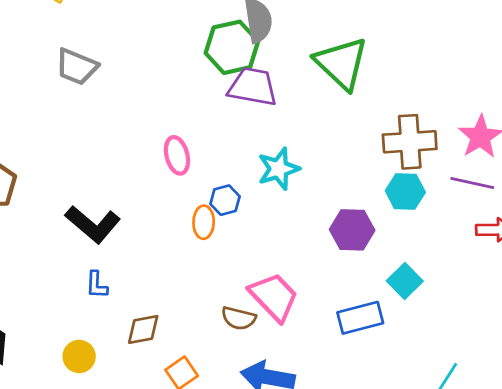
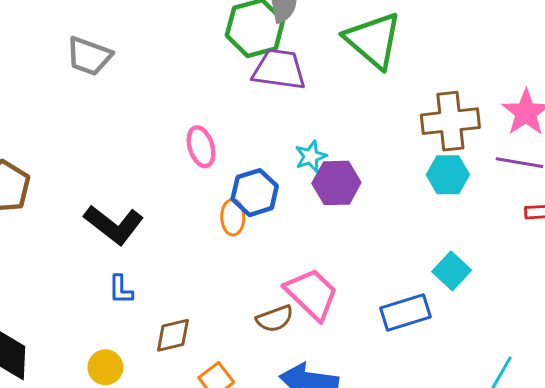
cyan star: (279, 169) -> (311, 156), size x0.7
blue hexagon: (225, 200) -> (255, 193), size x1.4
purple hexagon: (352, 230) -> (336, 183), moved
brown semicircle: (239, 318) -> (275, 319), turned -32

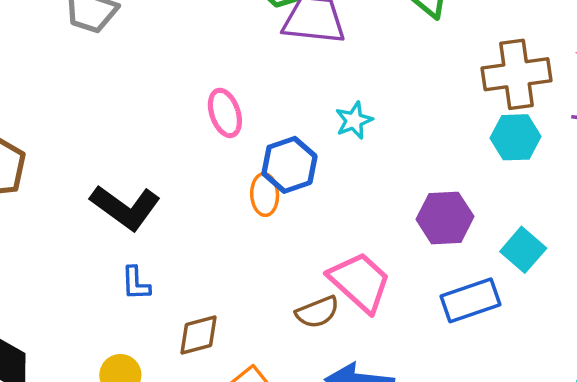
purple hexagon: (336, 183) -> (445, 218), moved

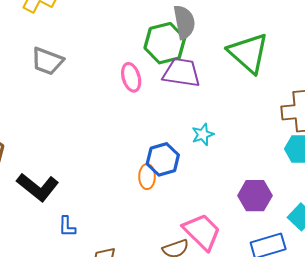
pink ellipse: (225, 113) -> (131, 77), moved
black L-shape: (125, 207) -> (38, 187), moved

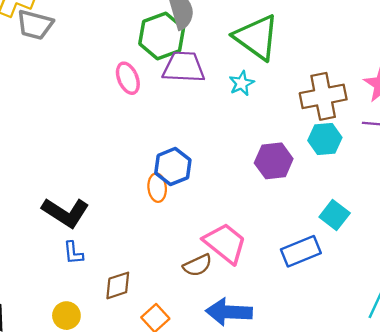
gray trapezoid: (47, 61) -> (35, 25), moved
cyan star: (203, 134) -> (242, 83), moved
black L-shape: (38, 187) -> (66, 212), moved
purple hexagon: (255, 196) -> (274, 161), moved

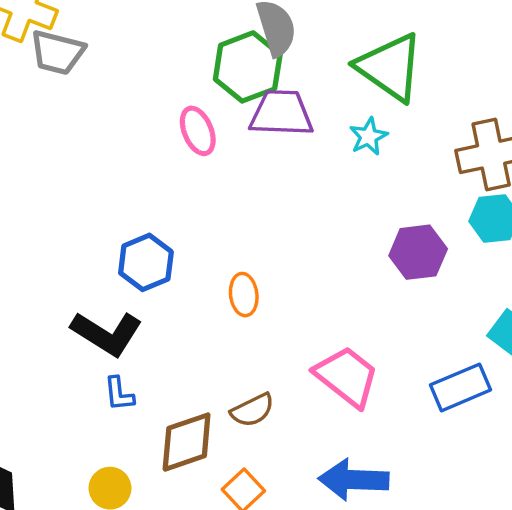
blue hexagon: (173, 167) -> (146, 262), moved
brown semicircle: (198, 265) -> (252, 410), moved
brown diamond: (118, 285) -> (187, 442), size x1.4

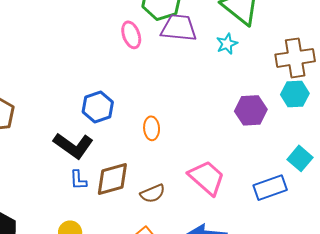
brown diamond: (187, 442) -> (112, 179), moved

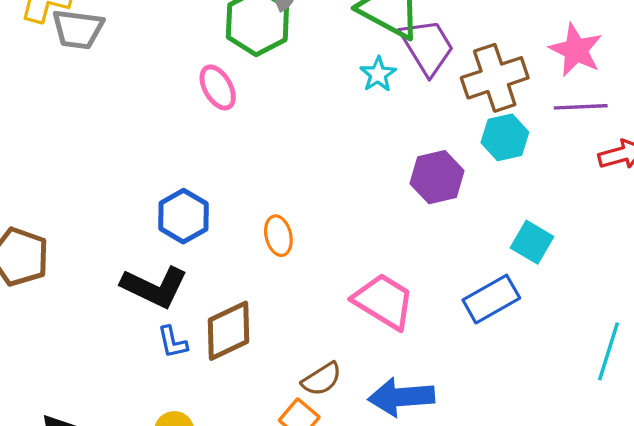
purple trapezoid: (179, 28) -> (427, 47), moved, turned 63
brown semicircle: (153, 193) -> (322, 379), moved

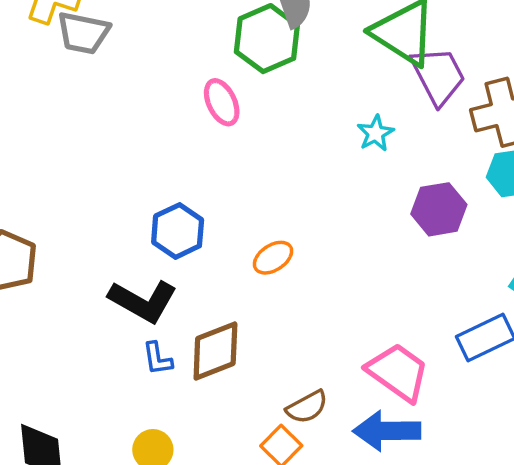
cyan star: (378, 74) -> (376, 133), moved
orange ellipse: (278, 236) -> (273, 258), turned 66
pink trapezoid: (384, 301) -> (398, 372), moved

